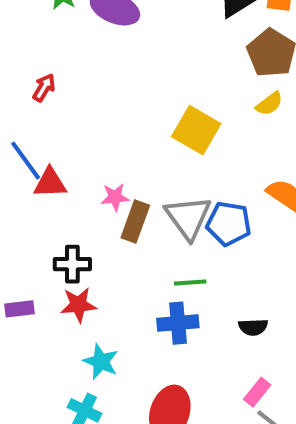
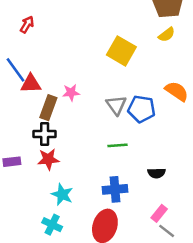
gray triangle: (188, 217) -> (116, 105), size x0.7
brown rectangle: (135, 222) -> (48, 108), moved
blue cross: (178, 323) -> (115, 189), moved

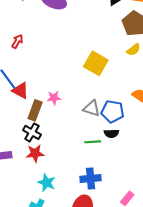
red triangle: (31, 84) -> (20, 91), turned 30
gray triangle: (116, 105) -> (92, 108), turned -36
black cross: (45, 134) -> (32, 132), turned 30
black semicircle: (157, 173) -> (111, 133), moved

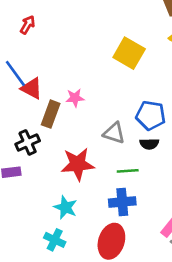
gray triangle: (92, 108) -> (114, 133), moved
black cross: (32, 132) -> (28, 142), moved, turned 36
green line: (93, 142) -> (128, 171), moved
red star: (35, 153) -> (78, 164), moved, size x1.4

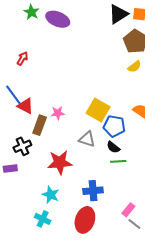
yellow square: (129, 53) -> (98, 110), moved
black semicircle: (149, 144) -> (113, 147), turned 40
green line: (128, 171) -> (118, 161), moved

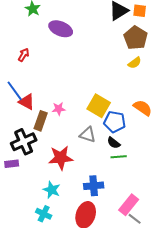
purple ellipse: (58, 19) -> (61, 29), moved
black cross: (22, 146) -> (24, 142), size x1.4
pink rectangle: (128, 210) -> (129, 205), size x1.5

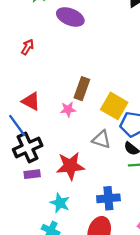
blue line: (15, 91) -> (17, 126), moved
brown rectangle: (41, 121) -> (82, 89), moved
purple rectangle: (12, 164) -> (32, 174), moved

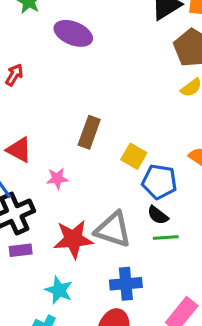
yellow square: (114, 106) -> (134, 156), size x0.7
pink star: (68, 109) -> (57, 179), moved
gray triangle: (101, 139) -> (113, 230), moved, size x1.4

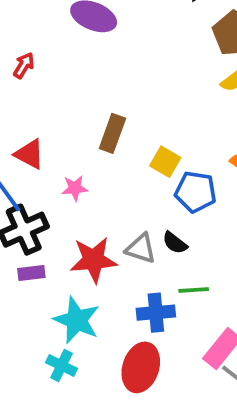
black semicircle: (158, 215) -> (175, 243), moved
gray triangle: (113, 230) -> (141, 248), size x0.7
green line: (166, 238) -> (194, 290), moved
cyan star: (59, 290) -> (77, 320), size x1.4

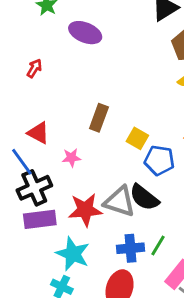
black semicircle: (175, 243) -> (144, 197), size x1.6
gray triangle: (141, 248) -> (120, 202), size x1.4
purple rectangle: (31, 273) -> (40, 219), size x1.6
green line: (194, 290) -> (158, 246), moved, turned -55

